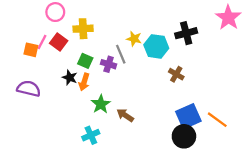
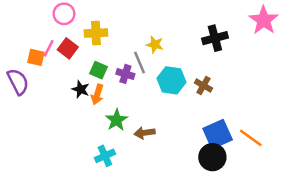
cyan hexagon: (156, 46) -> (171, 80), moved
purple semicircle: (29, 89) -> (18, 82), moved, turned 50
brown arrow: (125, 115) -> (145, 133), turned -42

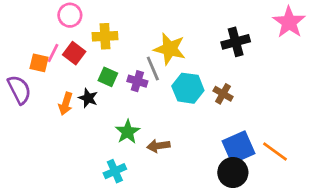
yellow star: (155, 45) -> (170, 49), size x1.6
orange arrow: (97, 94) -> (66, 104), moved

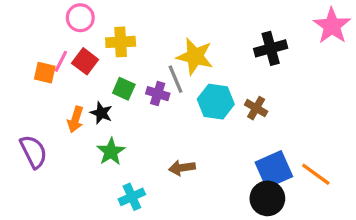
purple semicircle: (19, 90) -> (33, 152), moved
green star: (127, 132) -> (111, 152), moved

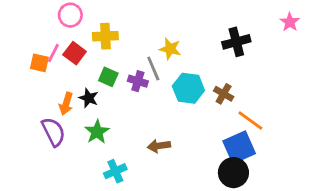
pink star: (332, 26) -> (290, 22), size x0.6
yellow star: (195, 56) -> (170, 49), size x0.7
purple semicircle: (33, 152) -> (53, 132), moved
orange line: (316, 174) -> (250, 121), moved

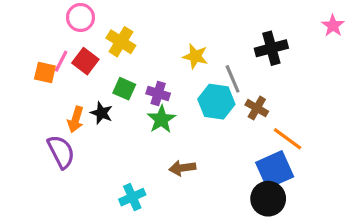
yellow cross: (105, 36) -> (121, 42), turned 35
gray line: (153, 69) -> (233, 79), moved
green star: (97, 132) -> (161, 119), moved

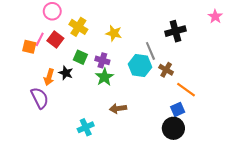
yellow star: (195, 56) -> (114, 33), moved
blue square: (275, 170) -> (178, 109), size x0.6

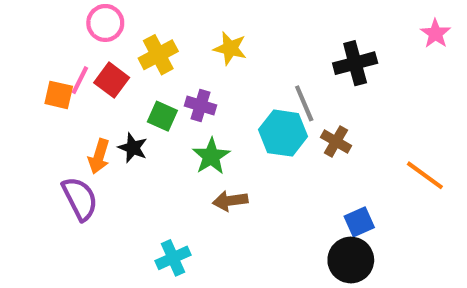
yellow cross: (78, 27) -> (158, 55), turned 30
yellow star: (114, 33) -> (230, 48), moved
purple cross: (102, 60) -> (201, 106), moved
orange line: (186, 90) -> (425, 175), moved
brown arrow: (118, 108) -> (230, 201), moved

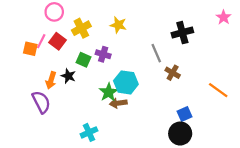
cyan hexagon: (283, 133) -> (126, 82), moved
green star: (211, 156) -> (109, 92), moved

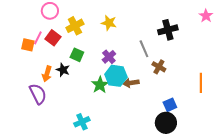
purple cross: (103, 54) -> (109, 57), moved, turned 32
orange line: (218, 90) -> (201, 83), turned 54
brown arrow: (118, 103) -> (131, 83), moved

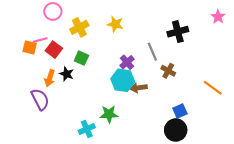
pink line: (38, 38) -> (40, 40), turned 48
red square: (53, 38) -> (54, 50), moved
purple cross: (109, 57) -> (127, 62), moved
orange line: (201, 83) -> (213, 88), turned -54
green star: (100, 85) -> (109, 114), moved, turned 30

